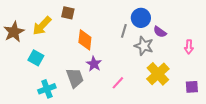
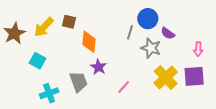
brown square: (68, 13) -> (69, 22), moved
purple square: (192, 87) -> (194, 76), moved, size x1.5

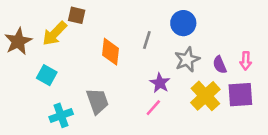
brown square: (69, 22) -> (77, 15), moved
gray line: (130, 32) -> (147, 40), moved
purple semicircle: (168, 33) -> (220, 65), moved, turned 32
gray star: (151, 48) -> (187, 60), turned 30
purple star: (98, 67) -> (160, 83), moved

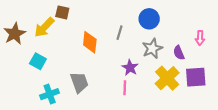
pink arrow: (246, 61) -> (200, 38), moved
pink line: (153, 108) -> (125, 88), turned -40

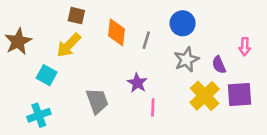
yellow arrow: (44, 27) -> (69, 45), moved
orange diamond: (90, 42) -> (117, 32), moved
purple star: (130, 68) -> (137, 83), moved
cyan cross: (50, 94) -> (39, 115), moved

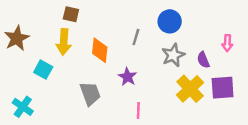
orange diamond: (117, 32) -> (100, 50), moved
yellow arrow: (69, 45) -> (64, 42), turned -40
pink line: (153, 107) -> (138, 110), moved
cyan cross: (39, 115) -> (23, 107), moved, turned -35

